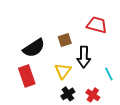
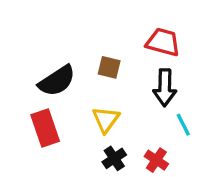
brown square: (65, 40) -> (109, 67), turned 32
black arrow: (84, 57) -> (165, 88), moved

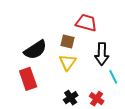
red trapezoid: (163, 42) -> (86, 23), moved
yellow triangle: (106, 120) -> (68, 62), moved

